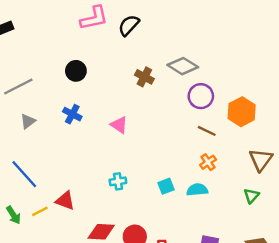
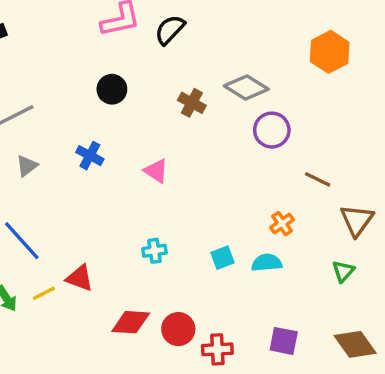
black circle: (76, 71) -> (112, 89), moved
orange hexagon: (242, 112) -> (330, 52), moved
brown line: (207, 131) -> (318, 179), moved

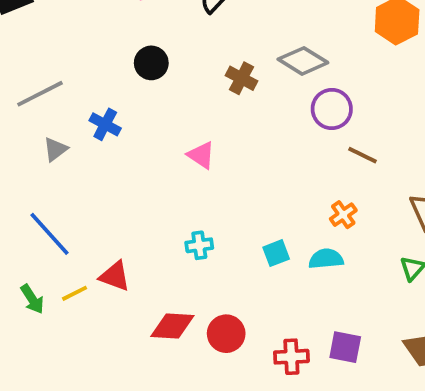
blue cross: (90, 156) -> (105, 124), moved
brown line: (318, 179) -> (362, 155), moved
red cross: (217, 349) -> (291, 357), moved

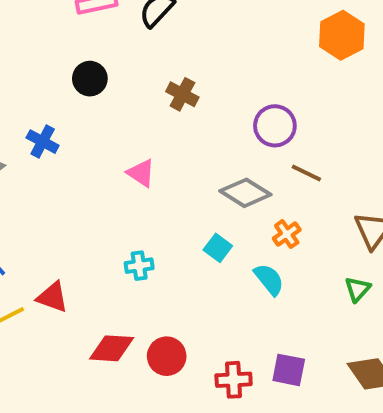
gray diamond: (303, 61) -> (245, 193), moved
cyan square: (276, 253) -> (218, 248), moved, turned -32
cyan semicircle: (326, 259) -> (269, 279), turned 56

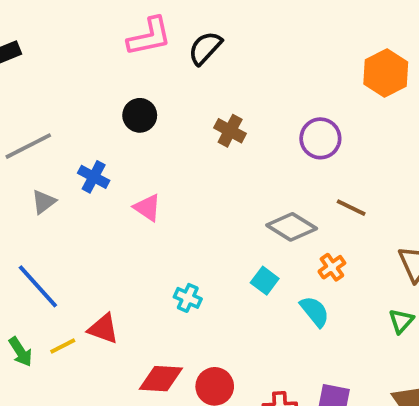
purple circle: (275, 126) -> (320, 138), moved
pink triangle: (141, 173) -> (147, 208), moved
cyan cross: (139, 266) -> (188, 298), turned 32

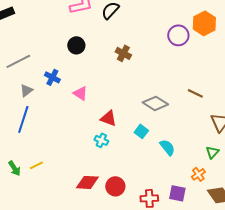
purple circle: (320, 138) -> (178, 35), moved
brown line: (351, 208) -> (195, 93), moved
orange cross: (332, 267) -> (198, 174), moved
blue line: (38, 286) -> (23, 119), moved, turned 60
red triangle: (103, 329) -> (108, 118), moved

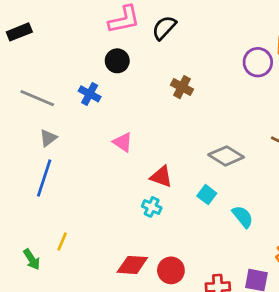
black circle: (76, 45) -> (117, 61), moved
gray line: (18, 61) -> (37, 98), turned 50
blue cross: (52, 77) -> (90, 94), moved
yellow line: (36, 165) -> (62, 241), turned -40
green arrow: (14, 168) -> (32, 259), moved

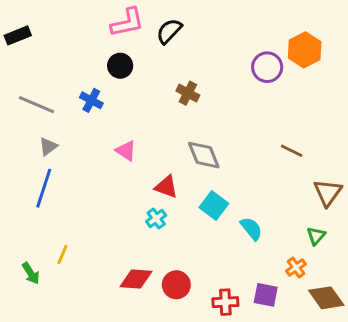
gray diamond: (226, 156) -> (204, 155), moved, turned 36
cyan square: (207, 195) -> (214, 206), size x1.4
cyan cross: (152, 207) -> (156, 218), turned 30

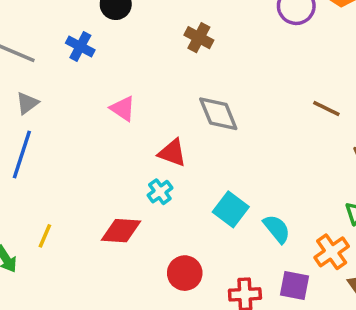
cyan square: (214, 206) -> (231, 209), moved
cyan semicircle: (251, 229) -> (277, 229), moved
orange cross: (296, 267) -> (332, 252), size x1.4
red diamond: (136, 279) -> (121, 231), moved

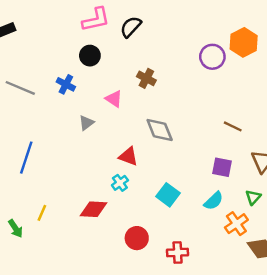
gray triangle: (27, 103) -> (86, 123), moved
pink triangle: (123, 108) -> (114, 99), moved
cyan semicircle: (277, 229) -> (214, 201), moved, turned 85
purple square: (294, 285) -> (222, 167), moved

